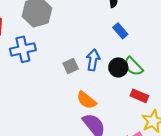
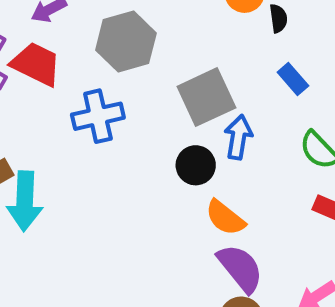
gray square: (71, 66) -> (206, 97), moved, size x1.8
black circle: (118, 67) -> (196, 165), moved

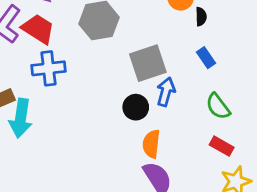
blue cross: (98, 116) -> (49, 68), moved
orange semicircle: (225, 218) -> (151, 144), turned 52

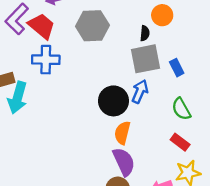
black semicircle: (201, 17) -> (145, 33), moved
gray square: (148, 63) -> (145, 59), moved
black circle: (136, 107) -> (113, 101), size x1.4

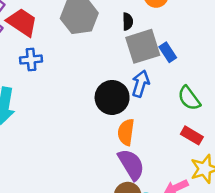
black semicircle: (145, 33) -> (128, 22), moved
blue cross: (46, 60) -> (31, 60), size x0.7
blue rectangle: (177, 68) -> (168, 52), moved

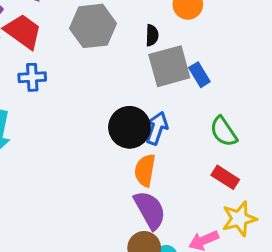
blue arrow: (141, 84) -> (157, 128), moved

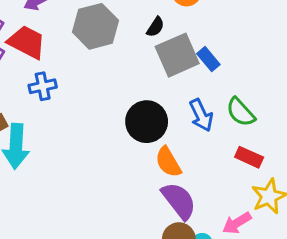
black semicircle: (152, 35) -> (155, 27), turned 40
blue arrow: (157, 128) -> (201, 115), moved, turned 144
orange semicircle: (145, 170) -> (168, 162), turned -32

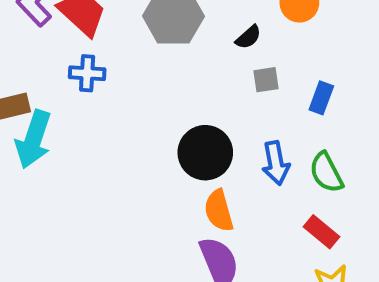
gray square: (177, 55) -> (266, 80), size x0.5
blue rectangle: (208, 59) -> (321, 98), moved, turned 45

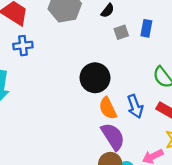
blue rectangle: (321, 98) -> (146, 28), moved
blue arrow: (276, 163) -> (135, 106), moved

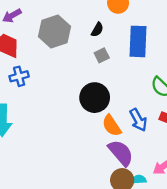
blue rectangle: (146, 28) -> (138, 41), size x1.8
gray square: (121, 32) -> (102, 55), moved

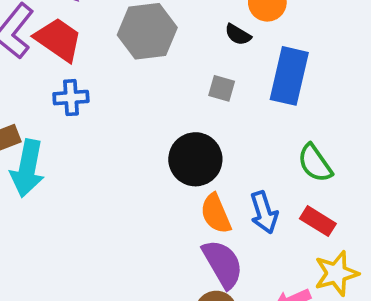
black semicircle: (97, 30) -> (238, 35), moved, turned 80
gray square: (102, 55) -> (222, 88), turned 32

